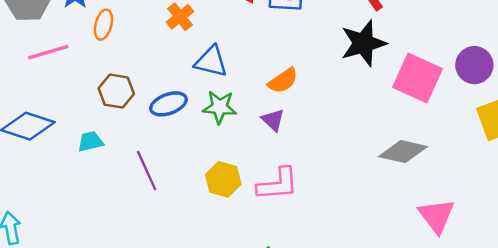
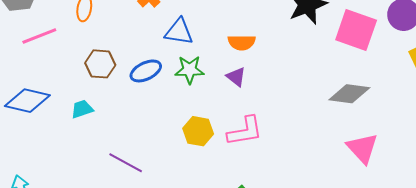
orange semicircle: (283, 81) -> (242, 42), turned 40
purple line: (147, 170) -> (126, 163), moved, turned -32
pink triangle: (437, 216) -> (362, 148), moved

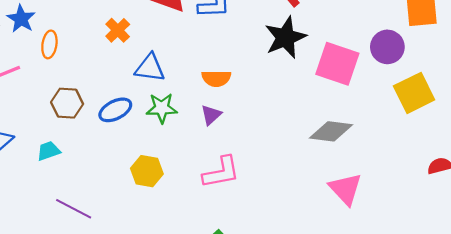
purple triangle: (236, 77) -> (211, 115), turned 40
yellow hexagon: (198, 131) -> (147, 171), moved
purple line: (126, 163) -> (74, 209), moved

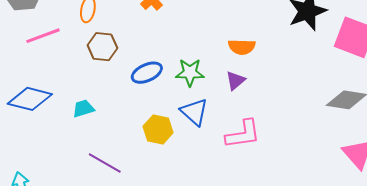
blue triangle: (150, 68) -> (194, 112), moved, turned 32
brown hexagon: (67, 103) -> (102, 47), moved
yellow hexagon: (147, 171) -> (158, 129), moved

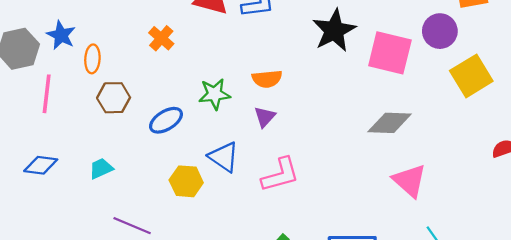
pink line: (43, 36) -> (47, 94), turned -56
green star: (190, 72) -> (214, 94), moved
blue diamond: (30, 99) -> (41, 165), size x0.7

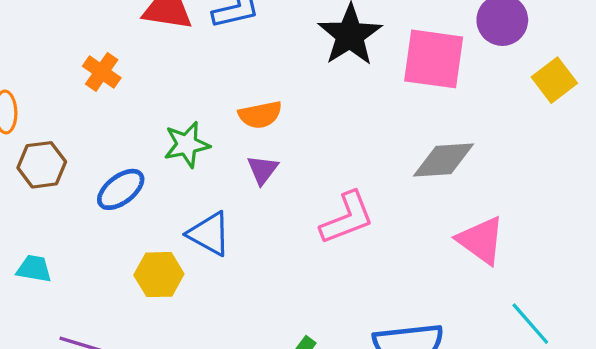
yellow square: (471, 76) -> (554, 80), size x0.7
cyan trapezoid: (101, 168) -> (34, 269), turned 40
pink L-shape: (280, 175) -> (347, 218), moved

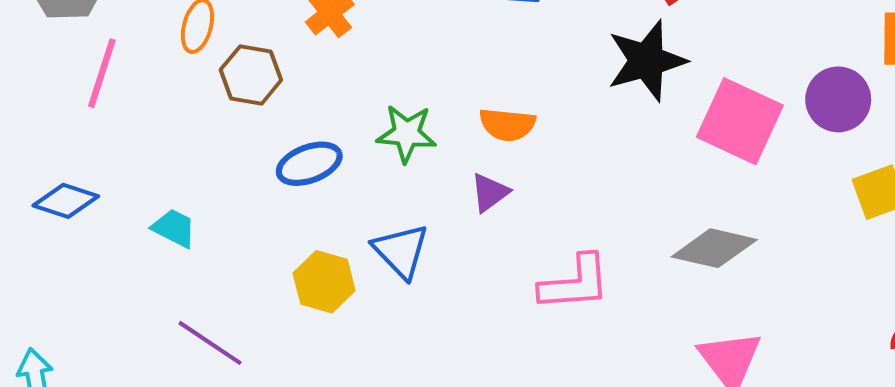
brown hexagon: (42, 165) -> (251, 75), moved

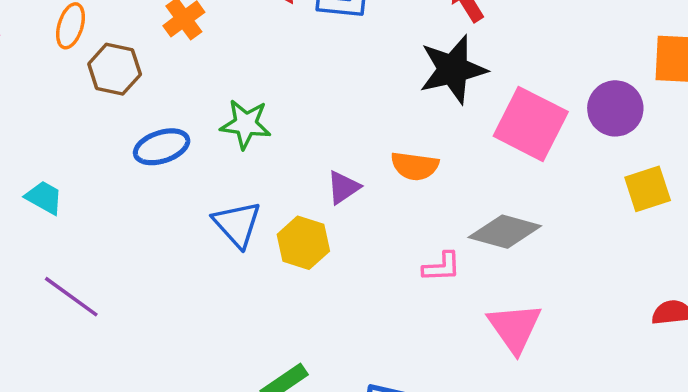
orange semicircle: (507, 125) -> (415, 166), moved
purple triangle: (490, 193) -> (343, 187), moved
yellow hexagon: (324, 282) -> (303, 243), moved
pink L-shape: (575, 283) -> (442, 267), moved, size x0.6

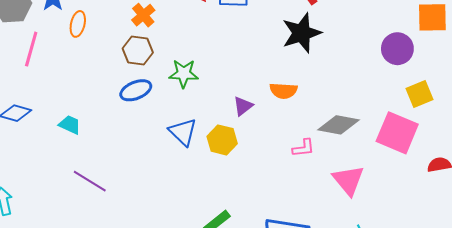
brown hexagon: (115, 69) -> (138, 50), moved
pink square: (531, 124) -> (397, 133), moved

